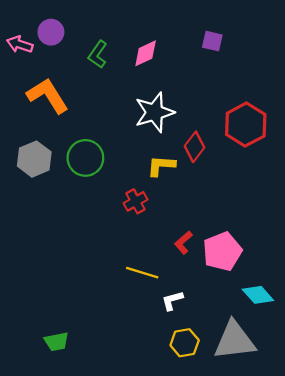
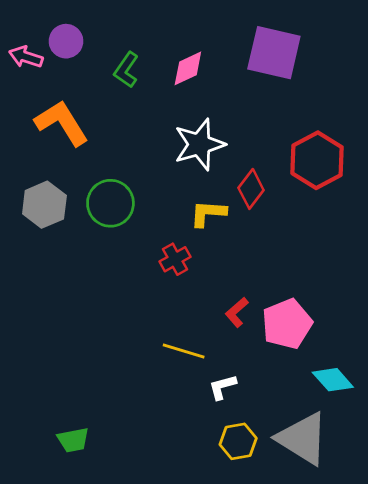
purple square: (212, 41) -> (274, 53), size x2.0
gray triangle: (235, 341) -> (303, 439), turned 39

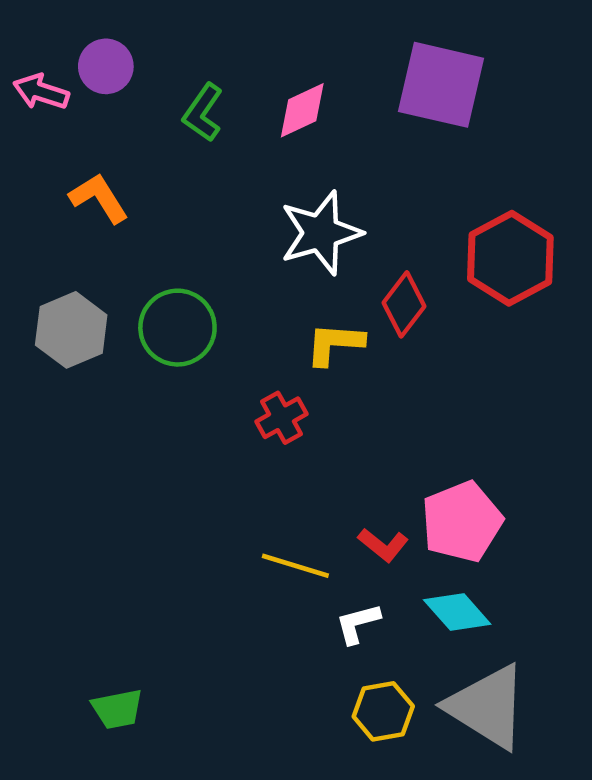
orange L-shape: (62, 123) -> (99, 198), size x0.7
red L-shape: (237, 312) -> (383, 545), moved, turned -100
cyan diamond: (333, 380) -> (457, 612), moved

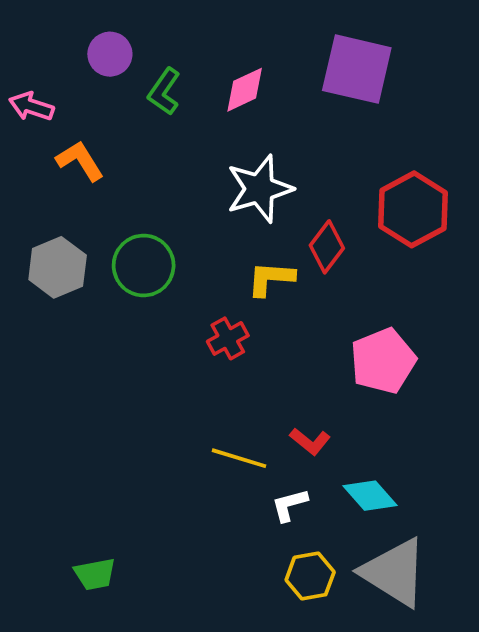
purple circle: (106, 66) -> (110, 54), moved
pink arrow: (41, 92) -> (31, 106), moved
pink pentagon: (462, 522) -> (383, 361), moved

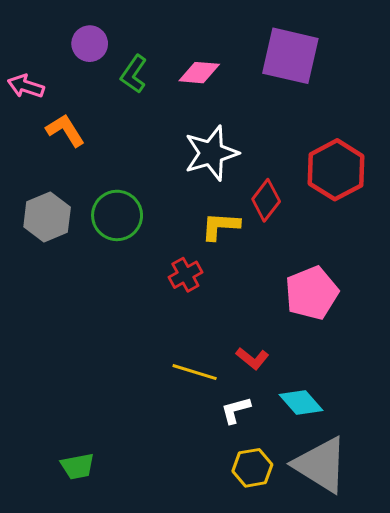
pink diamond: (245, 90) -> (199, 73), turned 30

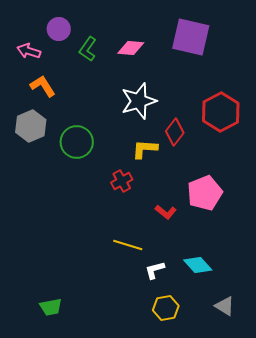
pink arrow: (26, 86) -> (29, 51), moved
gray hexagon: (47, 217) -> (31, 126), moved
red L-shape: (252, 358) -> (166, 212), moved
gray triangle: (321, 465) -> (225, 306), moved, size x0.5

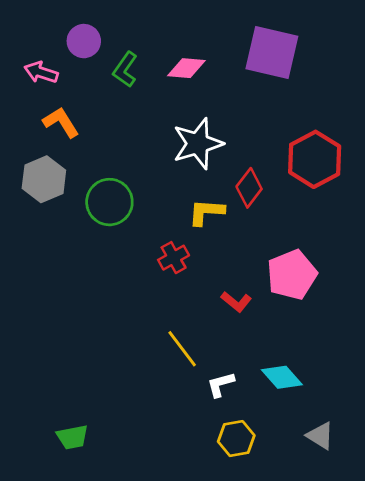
yellow line: (128, 245) -> (182, 349), turned 36

